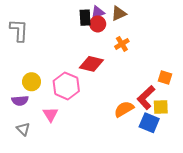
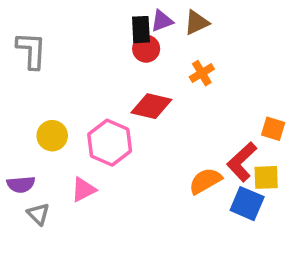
red circle: (98, 24) -> (146, 49), moved
purple semicircle: (20, 101) -> (21, 184), moved
pink triangle: (50, 114) -> (84, 190), turned 35

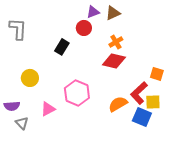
black rectangle: (141, 30) -> (62, 47), moved, turned 35
red diamond: (151, 106) -> (114, 61), moved
pink hexagon: (110, 143) -> (77, 93), moved

